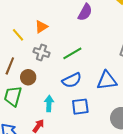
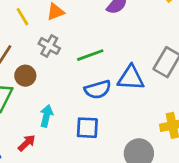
blue semicircle: (72, 80) -> (98, 90), moved
blue triangle: (107, 81) -> (131, 78), moved

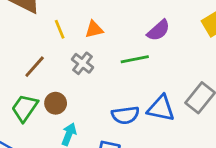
green line: (90, 55) -> (135, 59), moved
brown circle: (25, 76) -> (56, 103), moved

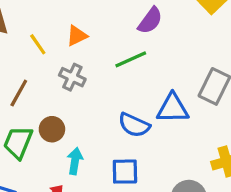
blue semicircle: (125, 115) -> (134, 125), turned 44

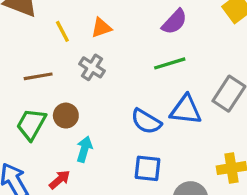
green line: (131, 59) -> (170, 63), moved
brown line: (19, 93) -> (38, 76), turned 44
blue square: (125, 172) -> (148, 168), moved

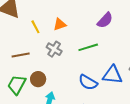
green line: (170, 63) -> (88, 47), moved

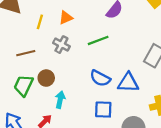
yellow line: (35, 27) -> (40, 22), turned 48
blue triangle: (113, 75) -> (128, 83), moved

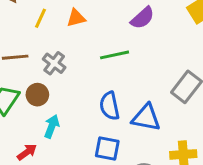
gray cross: (61, 45) -> (54, 63), moved
blue semicircle: (100, 78) -> (110, 106), turned 42

